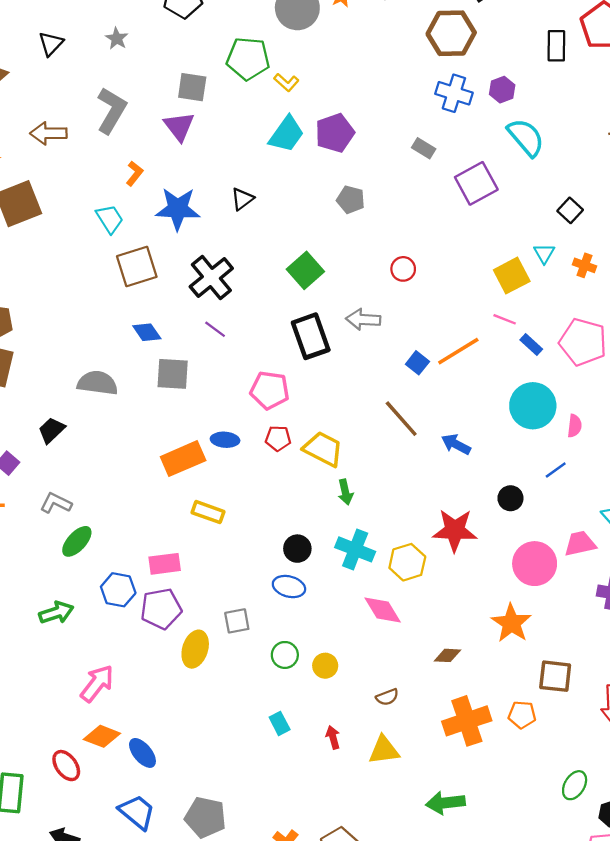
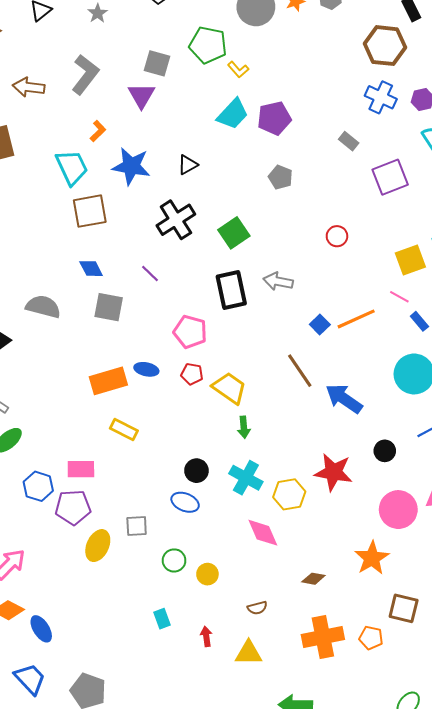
cyan trapezoid: (110, 219) -> (72, 167), size x1.4
red circle: (403, 269) -> (337, 236), moved
black cross: (211, 278) -> (176, 220), moved
blue arrow: (456, 444) -> (344, 399), size x1.5

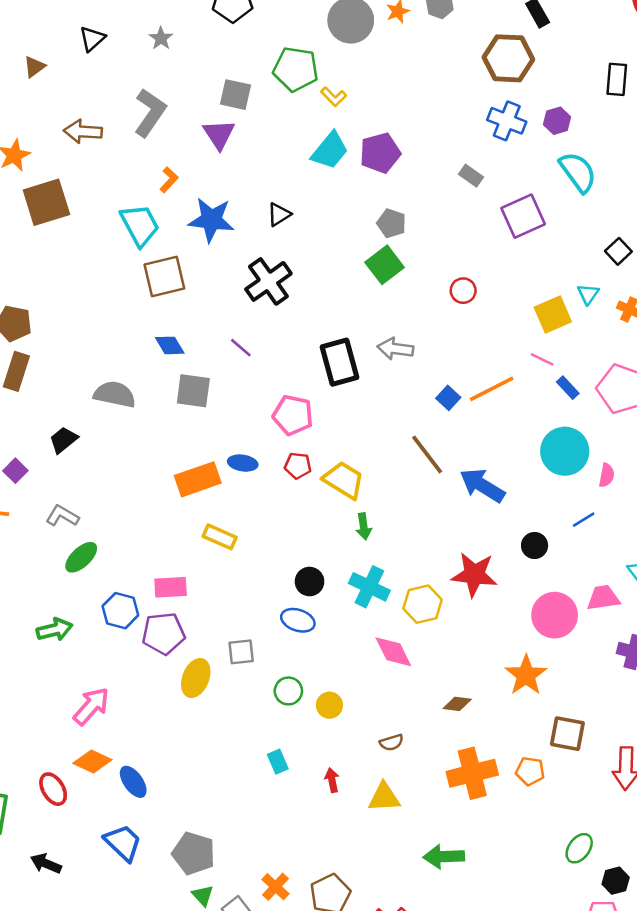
green square: (234, 233) -> (385, 265), moved

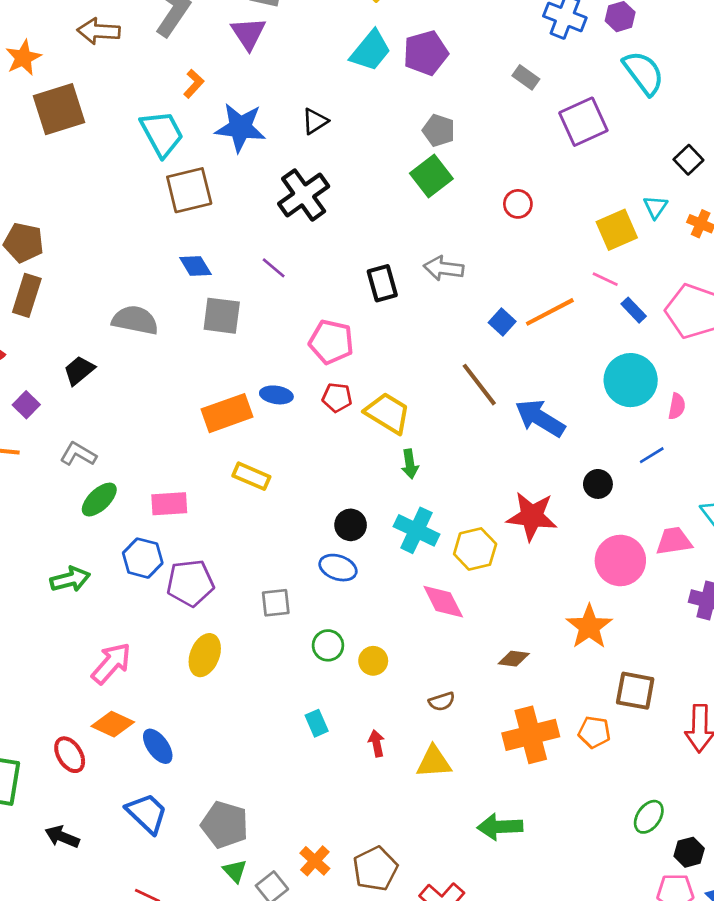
black rectangle: (339, 362) -> (382, 283), size x0.7
pink rectangle: (171, 587) -> (169, 504), moved
yellow ellipse: (196, 678) -> (205, 655), moved

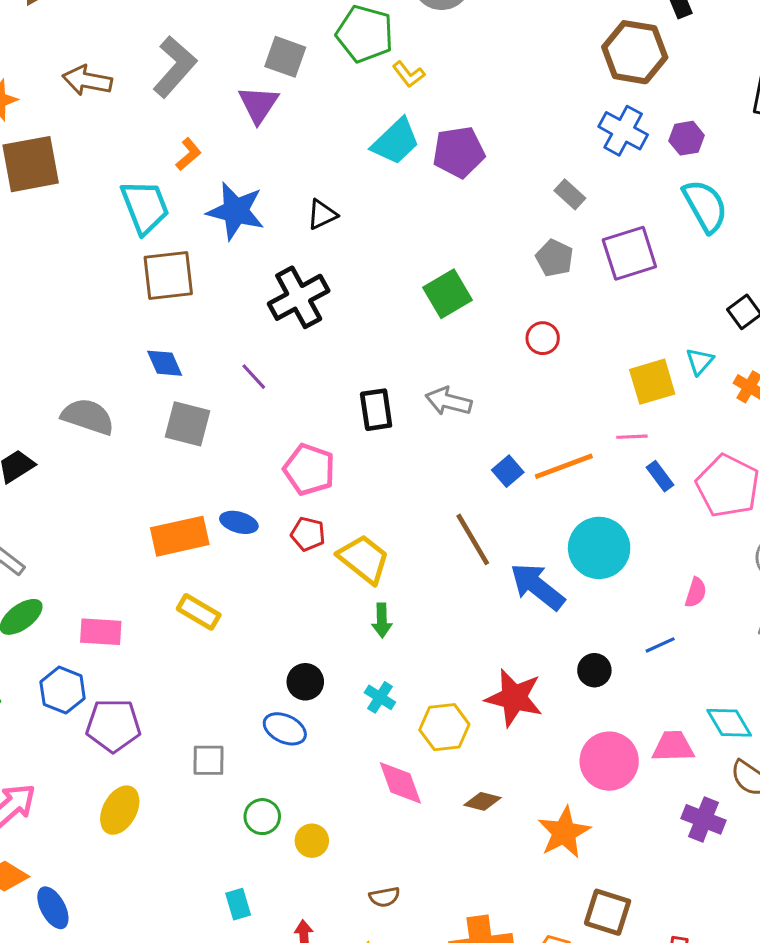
gray pentagon: (439, 130) -> (554, 258), moved
pink line: (605, 279) -> (632, 437), turned -35
cyan circle: (631, 380) -> (599, 548), moved
cyan cross: (416, 530) -> (380, 697), size x0.6
brown diamond: (514, 659) -> (483, 801), moved

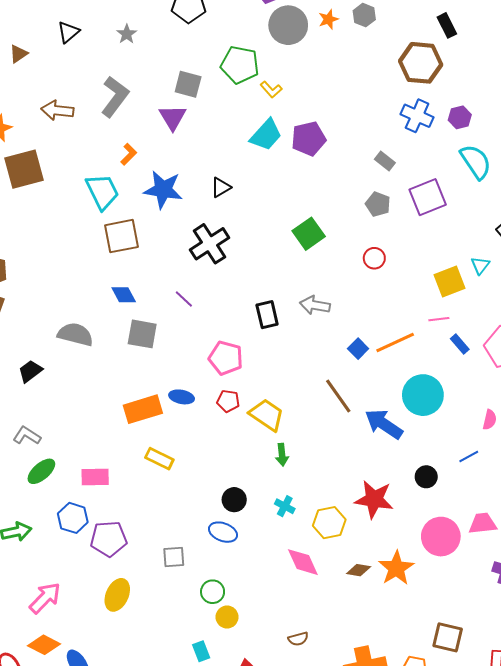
orange star: (564, 832) -> (396, 568), moved
yellow circle: (312, 841) -> (227, 617), moved

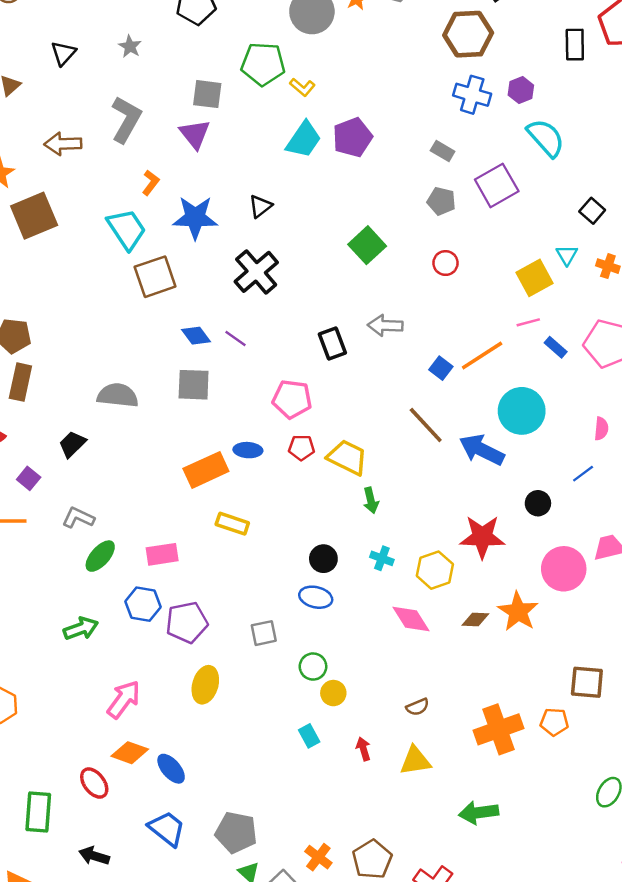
blue diamond: (124, 295) -> (196, 336), moved

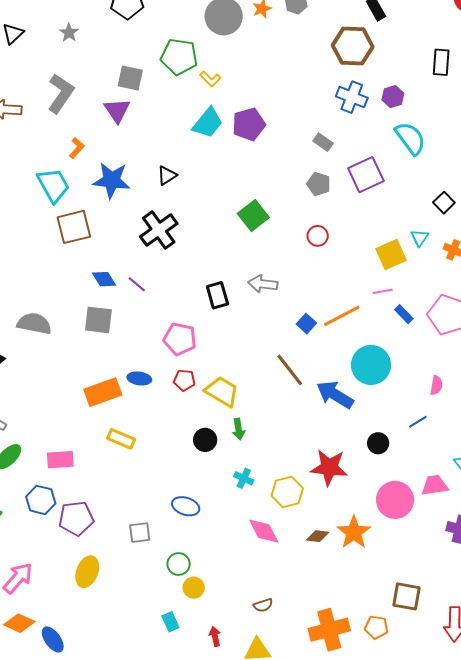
black circle: (323, 559) -> (205, 440), moved

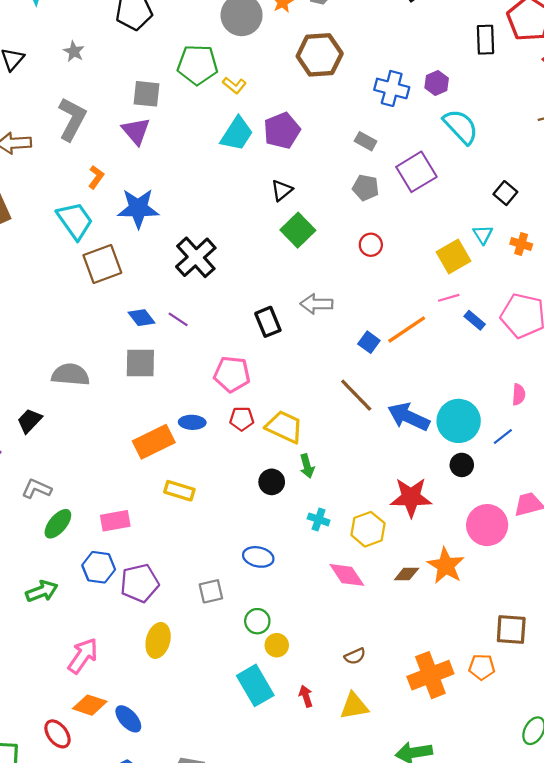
brown hexagon: (353, 46) -> (320, 55), moved
black triangle: (167, 175) -> (282, 190), moved
cyan circle: (371, 365) -> (459, 421), moved
cyan rectangle: (170, 622) -> (255, 685), size x1.8

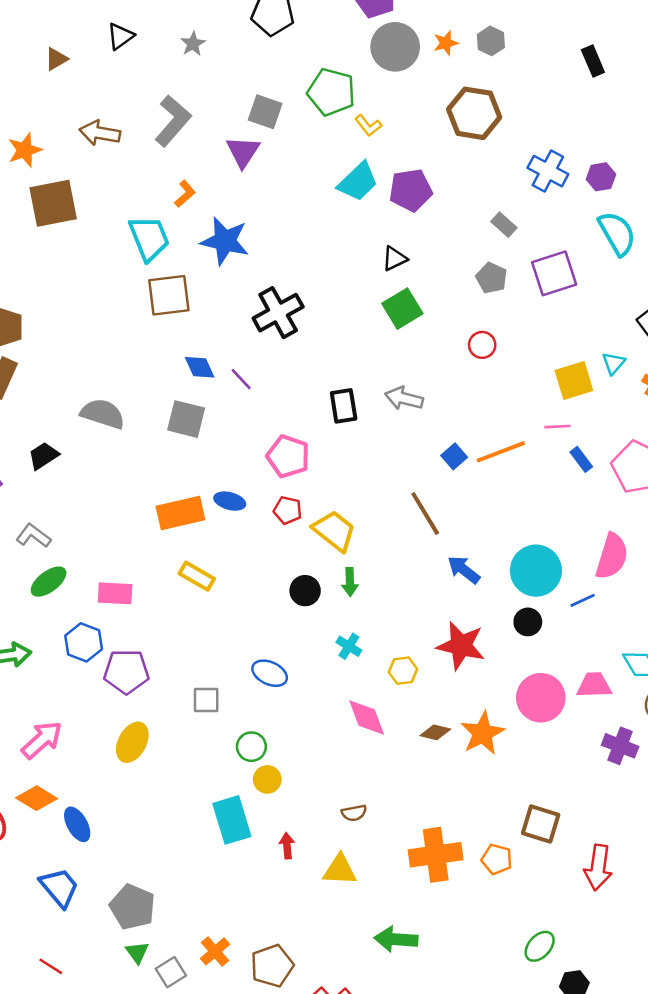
pink semicircle: (519, 395) -> (612, 556), size x1.8
blue arrow: (409, 417) -> (464, 570), moved, size x0.7
yellow hexagon: (368, 529) -> (403, 671), size x0.7

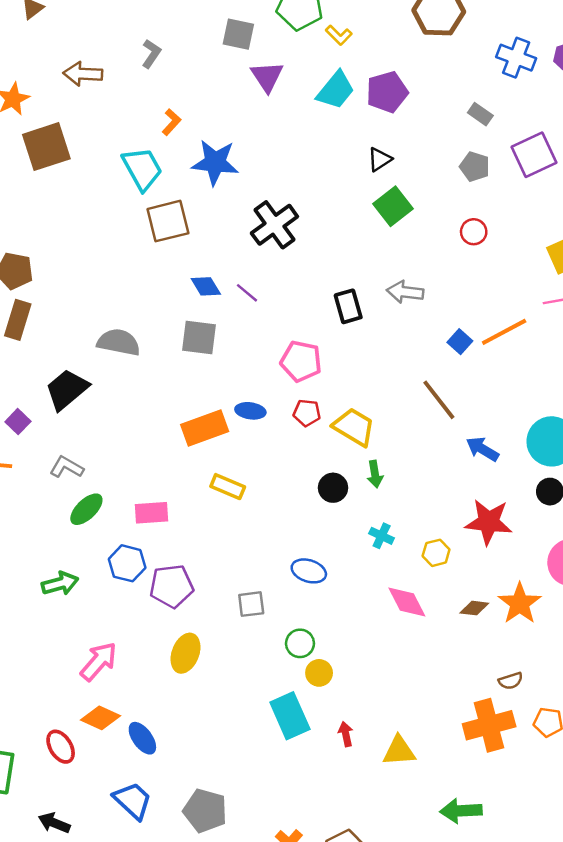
gray L-shape: (173, 121) -> (151, 54), size x0.6
purple triangle: (243, 152) -> (267, 77), moved
black trapezoid: (43, 456) -> (67, 389), size x1.5
brown semicircle: (354, 813) -> (511, 681), moved

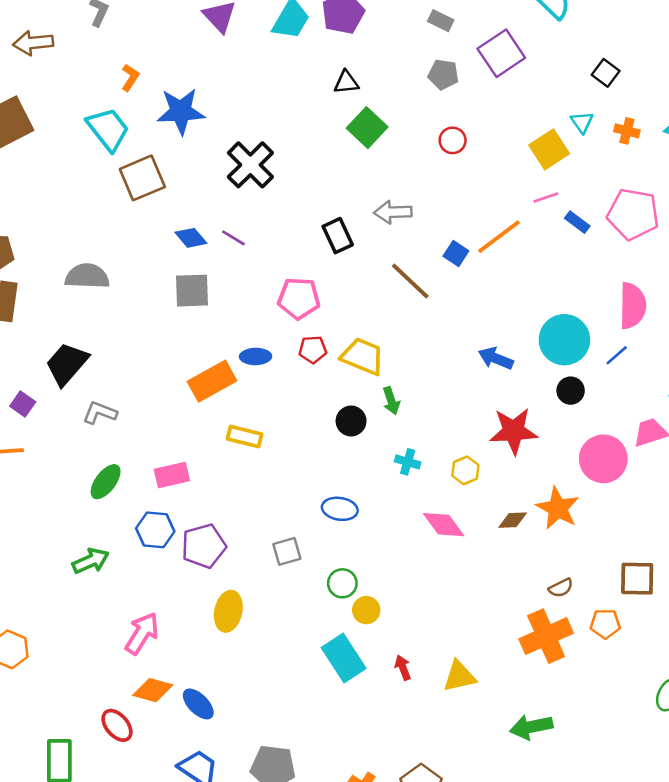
black triangle: (380, 159) -> (346, 82), turned 36
gray semicircle: (119, 342) -> (87, 276), moved
brown line: (439, 400) -> (410, 281), moved
gray L-shape: (67, 467) -> (100, 413), moved

